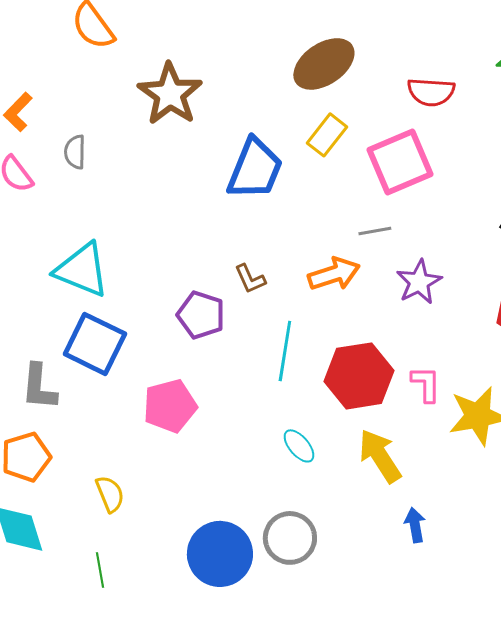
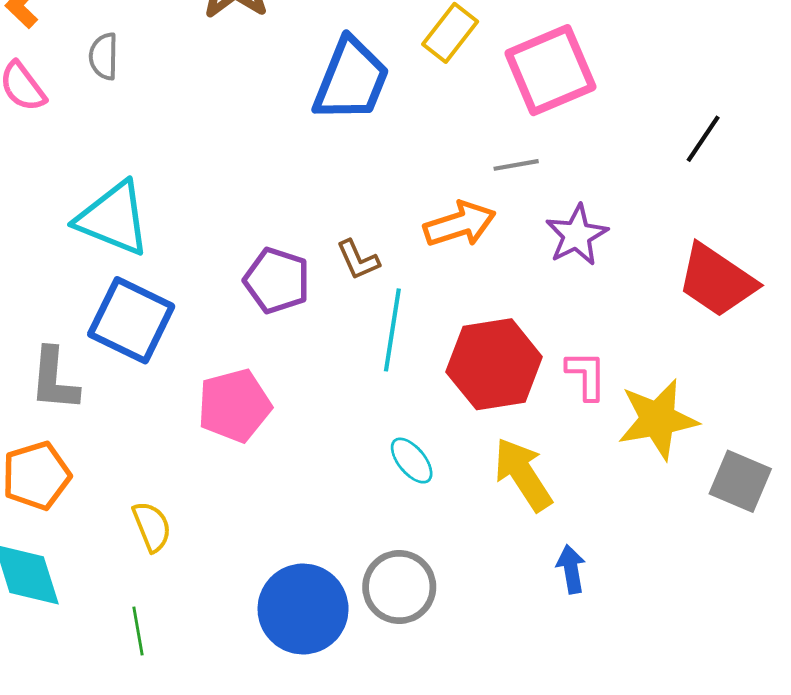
brown L-shape: (250, 279) -> (358, 260), moved

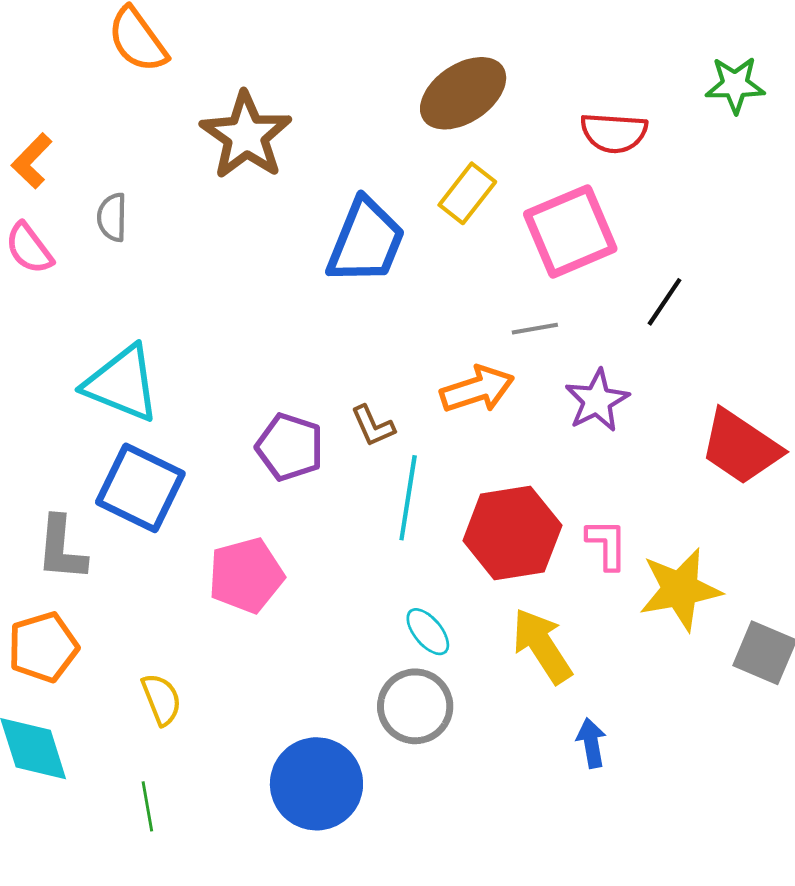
black line: (703, 139) -> (665, 302), moved
gray circle: (399, 587) -> (415, 706), moved

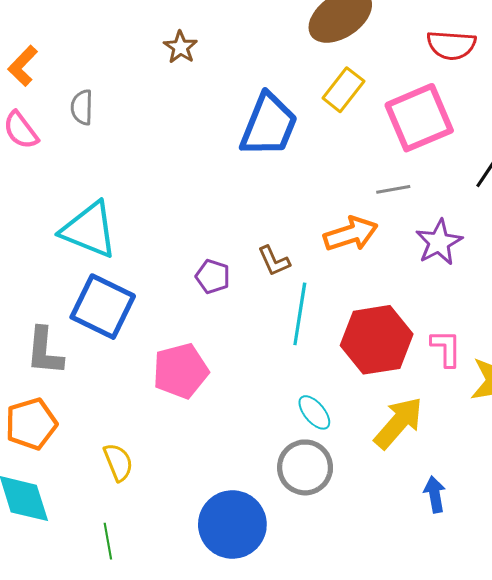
brown star: (246, 136) -> (181, 47), size x0.5
purple pentagon: (290, 447) -> (213, 276), size x0.7
yellow arrow: (542, 646) -> (398, 423), turned 74

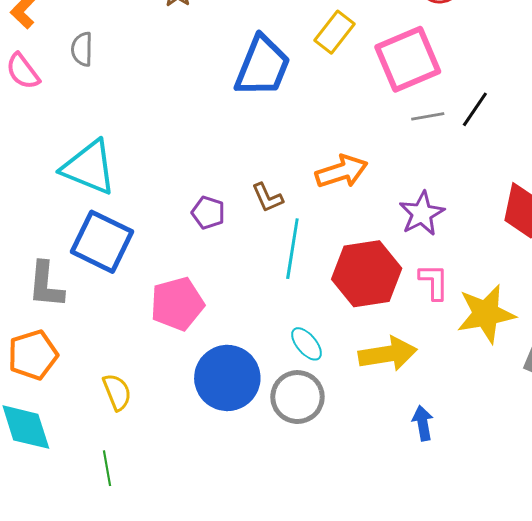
gray line: (393, 189) -> (428, 116), moved
purple star: (439, 242) -> (422, 214), moved
yellow arrow: (398, 423) -> (388, 354), turned 40
blue circle: (232, 524) -> (227, 378), moved

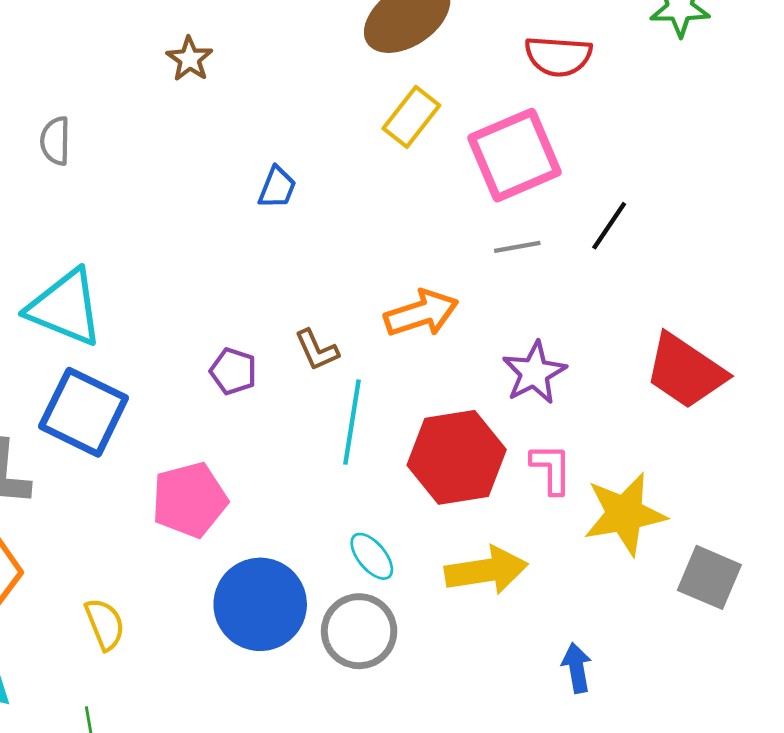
blue trapezoid: (262, 66) -> (277, 188), moved, size x0.5
gray line: (428, 116) -> (517, 247), moved
blue arrow: (423, 423) -> (577, 668), moved

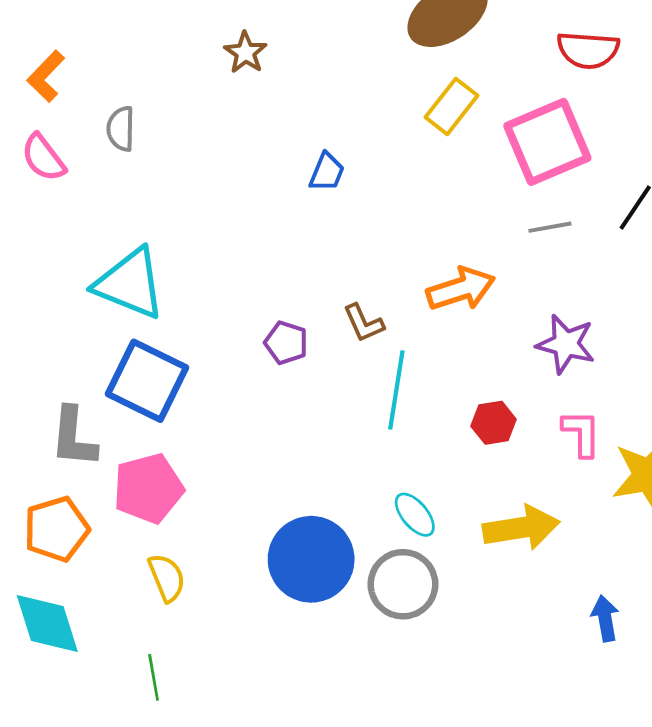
purple star: (534, 373) -> (566, 344), turned -30
red hexagon: (457, 457) -> (494, 423), size x0.5
pink pentagon: (190, 500) -> (148, 488), moved

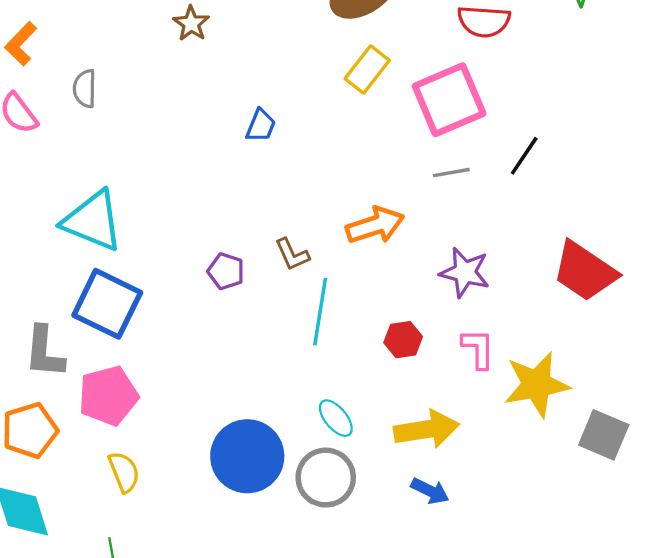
blue arrow: (605, 618) -> (430, 491), moved, turned 126

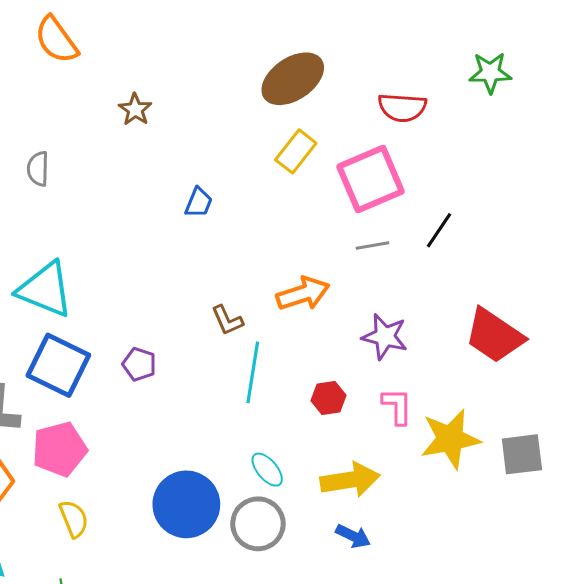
purple pentagon: (226, 271) -> (139, 364), moved
gray square: (604, 435) -> (522, 454), moved, turned -30

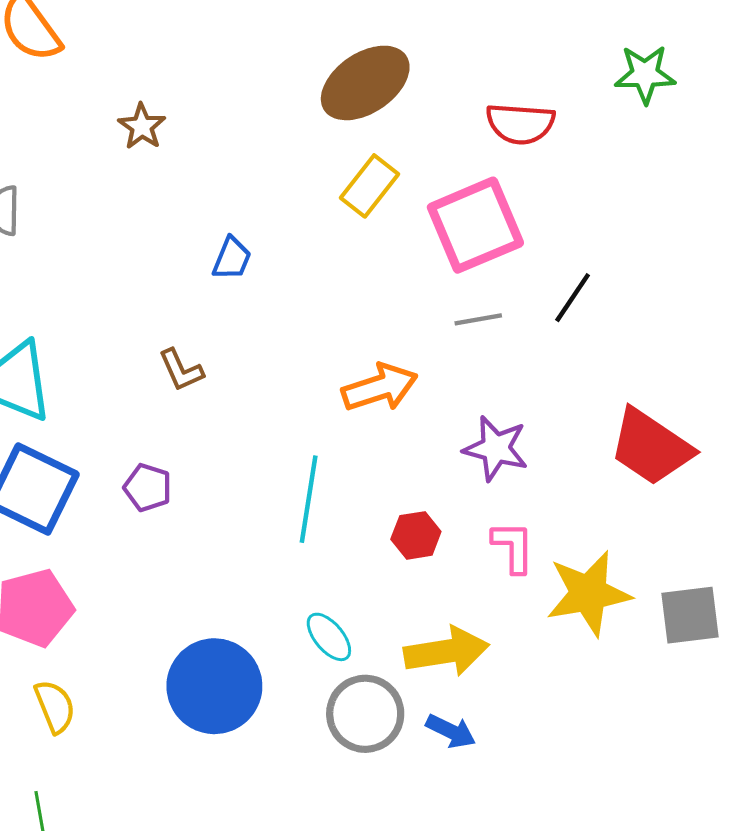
brown L-shape: (227, 320) -> (181, 370), moved
gray circle: (258, 524) -> (365, 714), moved

